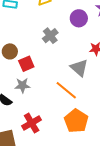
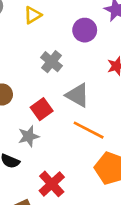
red square: (26, 64) -> (42, 109), moved
gray triangle: (79, 68) -> (78, 95), moved

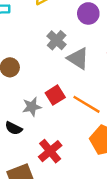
gray triangle: (78, 95) -> (78, 58), moved
red square: (42, 109) -> (55, 95), moved

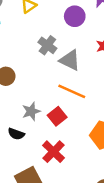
red square: (55, 95) -> (57, 116), moved
orange line: (86, 104) -> (72, 91), moved

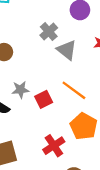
orange line: (72, 91) -> (74, 90), moved
red cross: (54, 152) -> (54, 146), moved

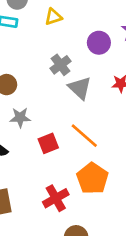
gray star: (20, 90) -> (20, 118), moved

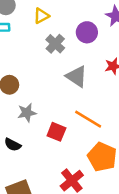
gray cross: (61, 65) -> (55, 44), moved
red square: (48, 143) -> (56, 132), turned -36

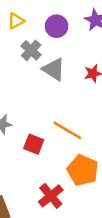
purple circle: (87, 32) -> (56, 26), moved
gray triangle: (77, 76) -> (54, 69), moved

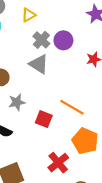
purple circle: (56, 26) -> (63, 40), moved
gray triangle: (54, 69) -> (39, 64), moved

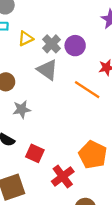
yellow triangle: (29, 15) -> (26, 39), moved
orange line: (72, 107) -> (87, 90), moved
red square: (44, 119) -> (35, 153), moved

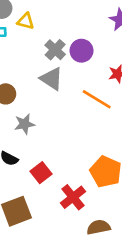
yellow triangle: (26, 39) -> (26, 21), moved, turned 42
red square: (35, 153) -> (41, 173), turned 30

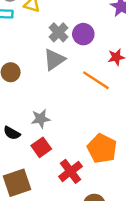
gray triangle: (52, 79) -> (54, 60), turned 50
gray star: (24, 124) -> (41, 119), moved

